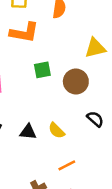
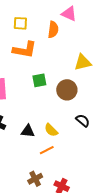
orange line: (67, 165) -> (47, 150), moved

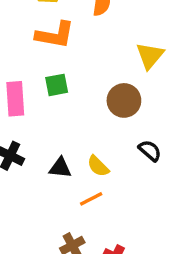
yellow triangle: (83, 62) -> (150, 56), turned -36
green square: (39, 80) -> (57, 85), moved

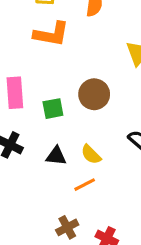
green square: (57, 85) -> (53, 109), moved
brown circle: (124, 100) -> (94, 94), moved

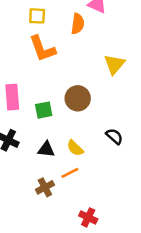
orange L-shape: (51, 34) -> (42, 49), turned 60
brown cross: (67, 227) -> (45, 187), moved

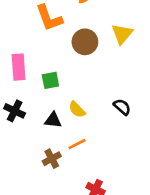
brown circle: (78, 98) -> (85, 42), moved
yellow semicircle: (75, 148) -> (77, 110), moved

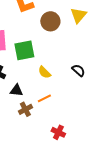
green square: (50, 80) -> (24, 50), size x1.5
black triangle: (53, 120) -> (16, 90), moved

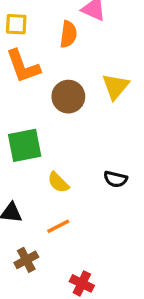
black semicircle: (78, 70) -> (115, 179), turned 152
brown cross: (25, 109) -> (26, 260), moved

